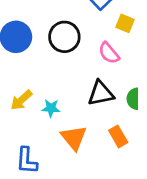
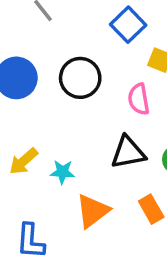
pink semicircle: (109, 53) -> (139, 99), turned 30
orange triangle: (74, 138) -> (93, 211), turned 32

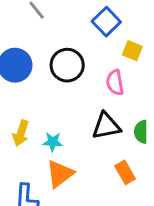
yellow arrow: (23, 161) -> (21, 133), turned -30
orange triangle: (93, 211) -> (60, 174), moved

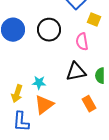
yellow arrow: (21, 133) -> (17, 94), moved

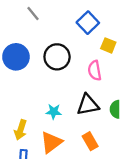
cyan star: (39, 83) -> (54, 112), moved
orange rectangle: (89, 104) -> (90, 141), moved

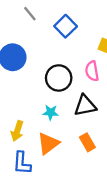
blue square: (88, 23) -> (66, 26), moved
black circle: (57, 57) -> (59, 78), moved

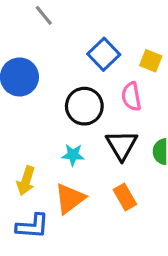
blue square: (66, 26) -> (104, 54), moved
black triangle: (85, 106) -> (122, 145), turned -50
blue L-shape: (22, 163) -> (32, 226), turned -90

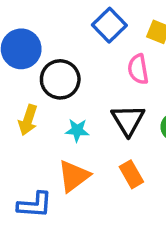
black circle: (84, 106) -> (60, 79), moved
yellow arrow: (26, 181) -> (28, 120), moved

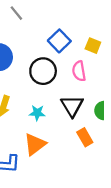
black circle: (60, 79) -> (43, 71), moved
orange rectangle: (131, 174) -> (85, 137), moved

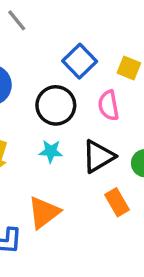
black triangle: (72, 106) -> (98, 156), turned 30
cyan star: (37, 113) -> (51, 151), moved

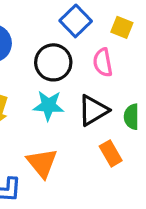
cyan star: (51, 151) -> (48, 106), size x1.4
orange triangle: (44, 212) -> (42, 163), turned -32

